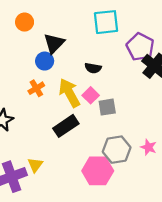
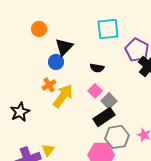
yellow arrow: (69, 93) -> (63, 96), moved, turned 65
gray square: (107, 107) -> (109, 101), turned -35
black rectangle: (66, 126) -> (104, 117), moved

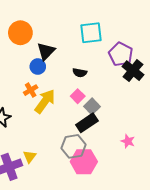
orange circle: (39, 29) -> (20, 33), size x1.5
gray hexagon: (117, 137) -> (74, 146), moved

